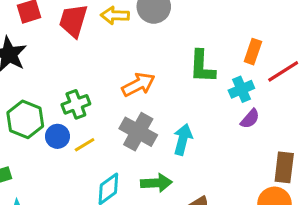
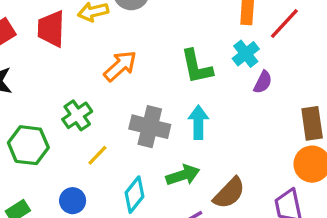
green L-shape: (202, 67) -> (197, 67), moved
orange arrow: (138, 85) -> (120, 66), moved
blue circle: (57, 136) -> (73, 201), moved

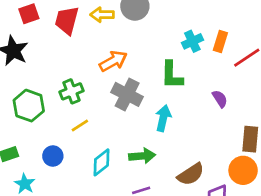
cyan cross: (246, 54) -> (192, 41), moved
purple semicircle: (263, 82) -> (220, 99), turned -72
gray cross: (150, 127) -> (127, 94), moved
brown semicircle: (229, 193) -> (191, 174), moved

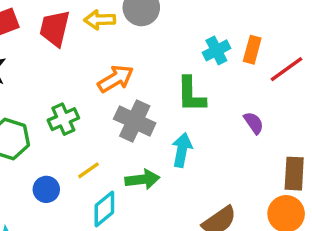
yellow line: (80, 126) -> (89, 170), moved
blue circle: (53, 156) -> (46, 189), moved
green arrow: (142, 156) -> (142, 179), moved

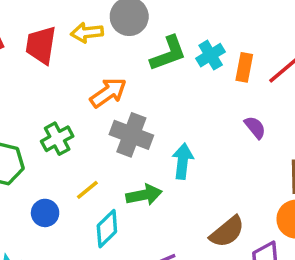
orange rectangle: (252, 50) -> (244, 67), moved
green L-shape: (191, 95) -> (168, 53), moved, turned -105

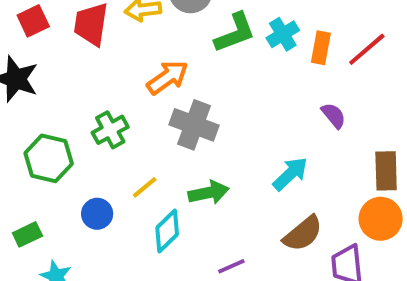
cyan arrow: (183, 161) -> (290, 174), moved, turned 40

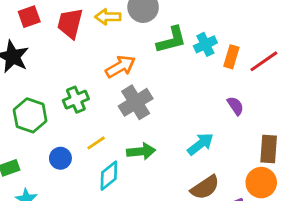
gray cross: (194, 125) -> (136, 102), turned 32

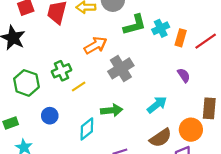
gray cross: (136, 102) -> (121, 68), moved
yellow line: (96, 143) -> (79, 87), moved
orange circle: (261, 183) -> (191, 130), moved

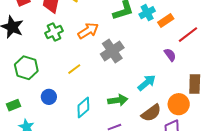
orange rectangle: (181, 38) -> (166, 20), turned 42
red line: (206, 41) -> (188, 35), moved
green cross: (61, 71) -> (54, 32), moved
green arrow: (112, 110) -> (118, 100), moved

